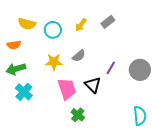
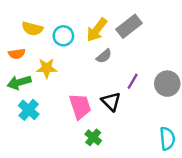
gray rectangle: (108, 22) -> (129, 26), size x1.5
yellow arrow: (81, 25) -> (97, 30), size x1.5
gray semicircle: (79, 56) -> (104, 56), moved
yellow star: (54, 62) -> (47, 68), moved

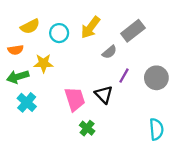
gray rectangle: (129, 26) -> (133, 31), moved
yellow semicircle: (32, 29) -> (30, 26), turned -42
gray semicircle: (104, 56) -> (109, 52), moved

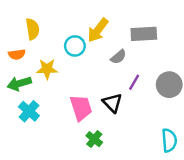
yellow semicircle: (30, 26) -> (33, 29), turned -72
gray rectangle: (133, 31) -> (144, 34), turned 35
cyan circle: (59, 33) -> (75, 46), moved

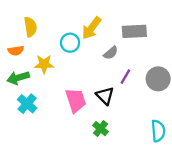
green cross: (94, 139) -> (101, 129), moved

